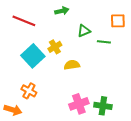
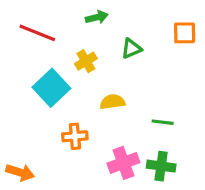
green line: (104, 42) -> (163, 122), moved
yellow cross: (55, 47) -> (86, 61), moved
orange cross: (29, 91) -> (75, 136), moved, turned -35

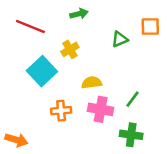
green triangle: (131, 49) -> (120, 39), moved
green line: (163, 122) -> (132, 99), turned -60
pink cross: (123, 163) -> (101, 109), moved, turned 30

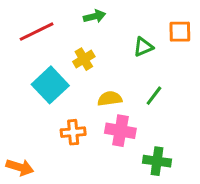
red line: (30, 26) -> (37, 32), turned -48
green line: (132, 99) -> (154, 96), moved

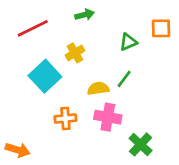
green line: (154, 96) -> (124, 79), moved
green cross: (157, 161) -> (141, 144), turned 35

